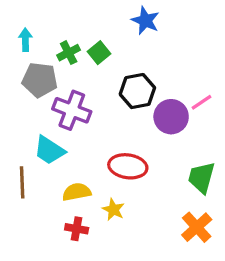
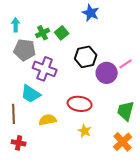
yellow star: (113, 210) -> (85, 131), moved
red cross: (77, 229) -> (19, 143), moved

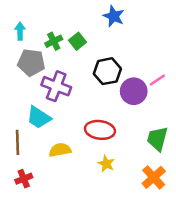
red cross: (19, 143) -> (24, 179), turned -32

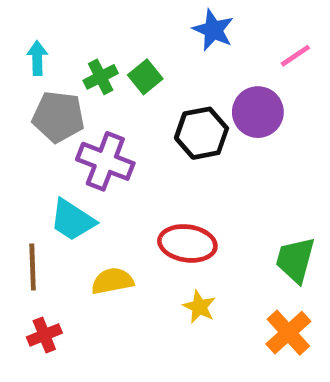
pink line: (157, 80) -> (295, 56), moved
purple circle: (134, 91) -> (258, 112), moved

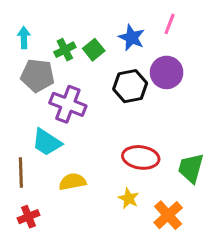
blue star: (213, 30) -> (132, 38), moved
pink line: (295, 56) -> (170, 24), moved, turned -35
red ellipse: (187, 243) -> (141, 157), moved
orange cross: (288, 333) -> (168, 215), moved

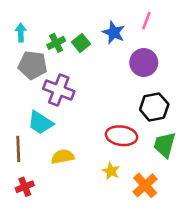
black hexagon: (130, 86) -> (154, 107), moved

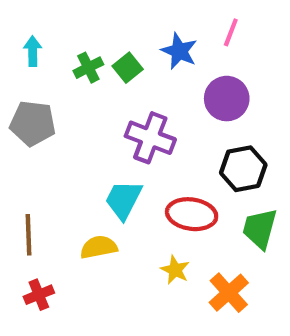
gray pentagon: (33, 65) -> (33, 123), moved
purple cross: (59, 90) -> (150, 138), moved
cyan trapezoid: (40, 123) -> (123, 200), moved, turned 84

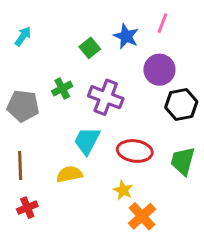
cyan arrow: (33, 51) -> (23, 36), turned 36
green cross: (88, 68) -> (62, 89), moved
gray pentagon: (33, 123) -> (23, 106), moved
black hexagon: (243, 169) -> (181, 105), moved
orange cross: (229, 293) -> (142, 216), moved

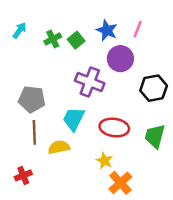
pink line: (162, 23) -> (138, 29), moved
purple circle: (159, 70) -> (120, 59), moved
green cross: (62, 89) -> (53, 39), moved
gray pentagon: (23, 106) -> (32, 99), moved
brown line: (20, 165) -> (34, 132), moved

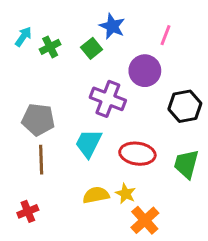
blue star: (107, 30) -> (112, 26), moved
green cross: (53, 39) -> (50, 47), moved
yellow semicircle: (59, 147) -> (96, 195), moved

